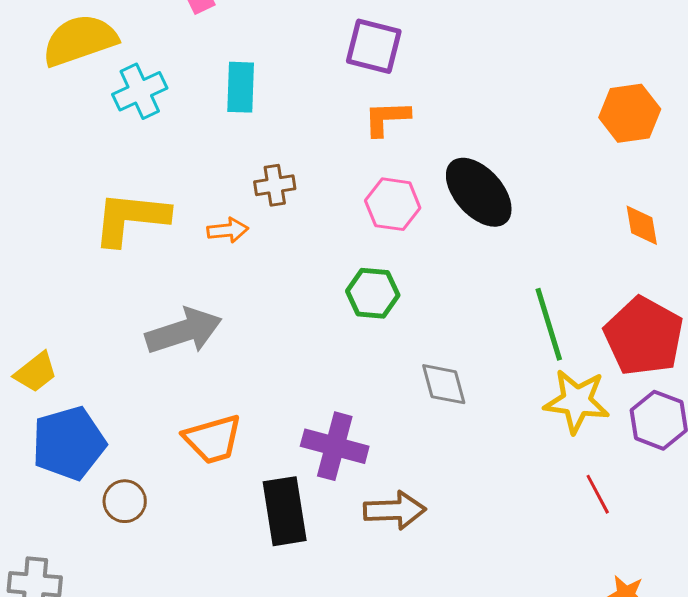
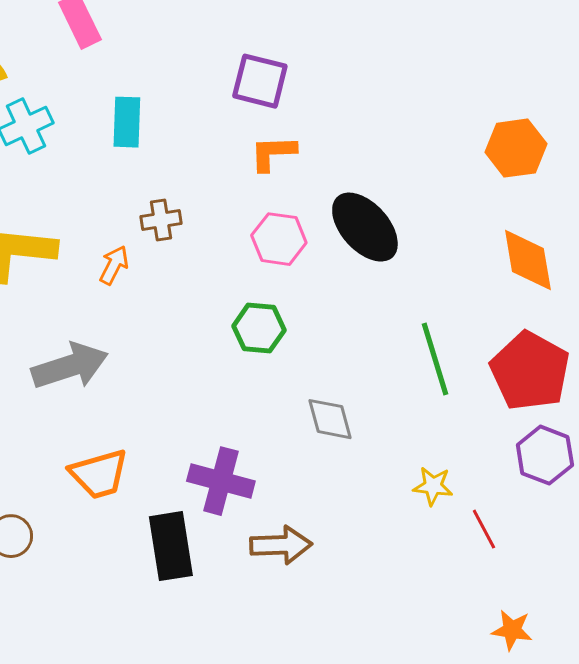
orange diamond: (642, 225) -> (528, 260), size x1.5
orange arrow: (228, 230) -> (114, 265), turned -57
yellow star: (577, 401) -> (433, 486), moved, size x0.6

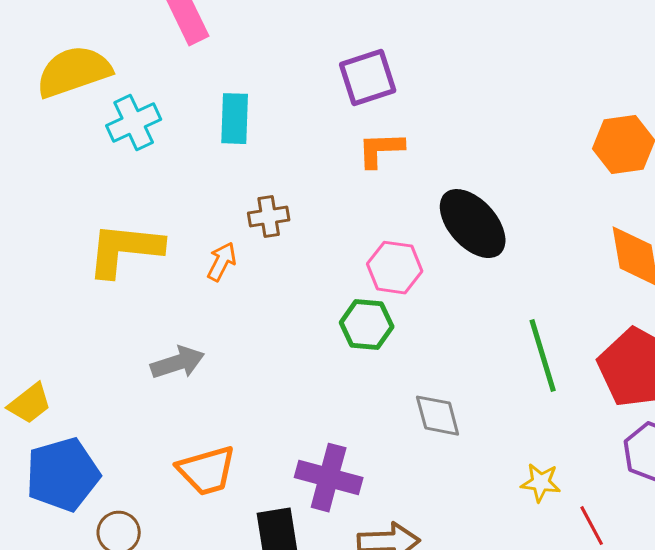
purple square: (260, 81) -> (368, 78), turned -32
pink hexagon: (279, 239) -> (395, 268), moved
gray arrow: (70, 366) -> (178, 363), size x0.7

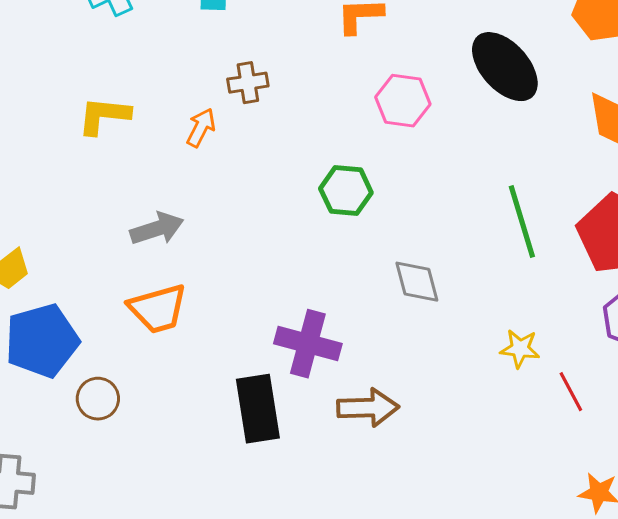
black ellipse: (473, 224) -> (505, 67), moved
yellow L-shape: (125, 250) -> (104, 116), size x0.7
pink hexagon: (395, 268) -> (403, 101), moved
orange trapezoid: (207, 471) -> (158, 309), moved

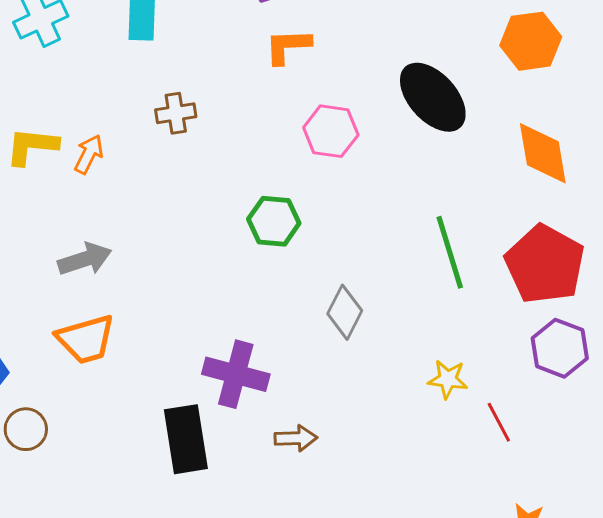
orange arrow: (201, 128) -> (89, 154), moved
gray diamond: (417, 282) -> (345, 312), turned 42
brown arrow: (368, 408) -> (296, 438), size x0.7

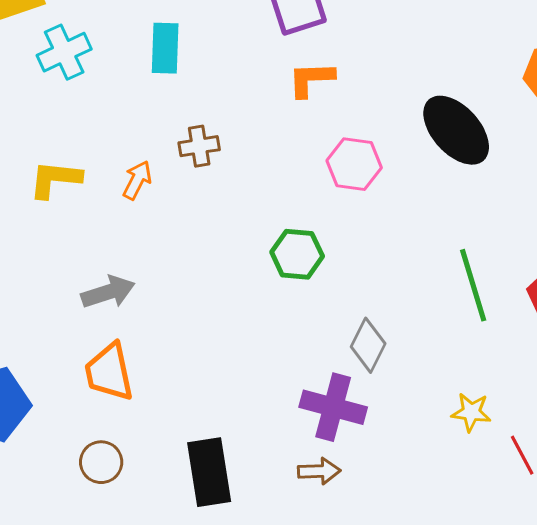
orange arrow: (89, 154) -> (137, 180), moved
orange trapezoid: (86, 339) -> (109, 372), turned 94
purple cross: (236, 374) -> (333, 407), moved
brown circle: (26, 429) -> (101, 462), moved

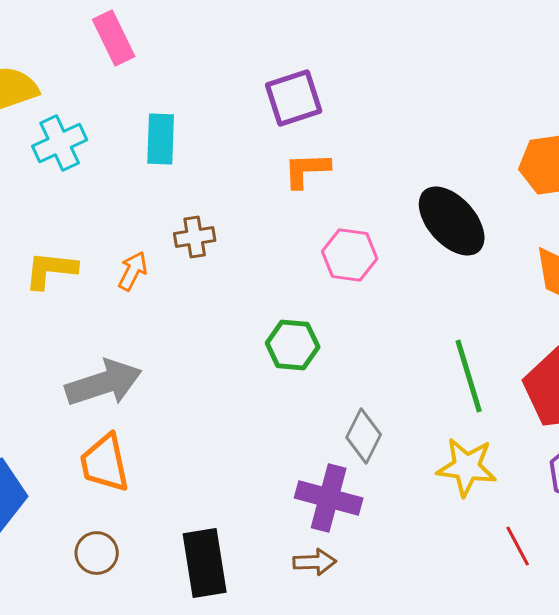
gray arrow: (108, 292) -> (104, 383), size x1.4
yellow star: (471, 412) -> (467, 467), moved, size x1.5

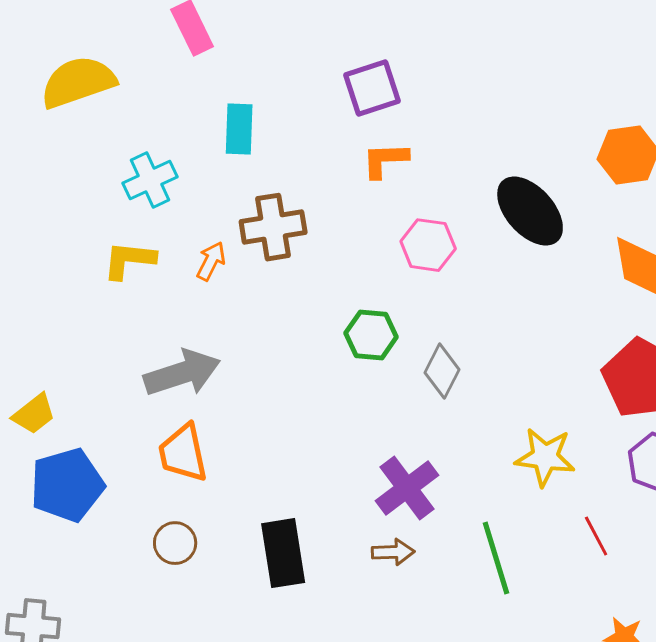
cyan cross: (60, 143) -> (150, 180), moved
brown cross: (195, 237) -> (273, 227), size x1.6
green line: (469, 376) -> (496, 558), moved
gray diamond: (364, 436) -> (442, 371), moved
purple cross: (329, 498) -> (407, 488), turned 38

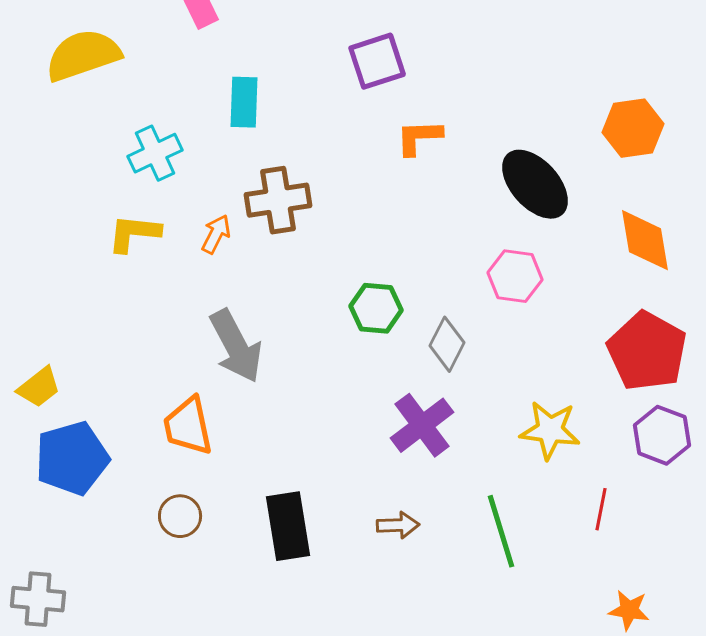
orange L-shape: (385, 160) -> (419, 137), moved
pink hexagon: (428, 245) -> (515, 276), moved
gray arrow: (182, 373) -> (236, 346), moved, turned 80
purple cross: (407, 488) -> (422, 425), moved
red line: (596, 536) -> (601, 509), turned 39

